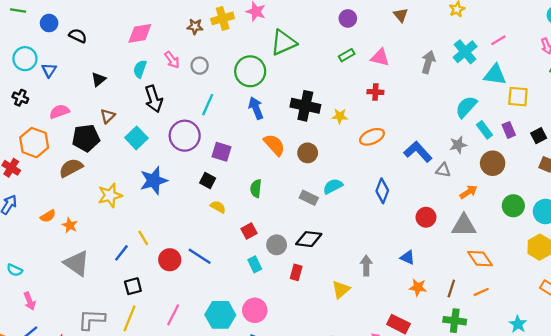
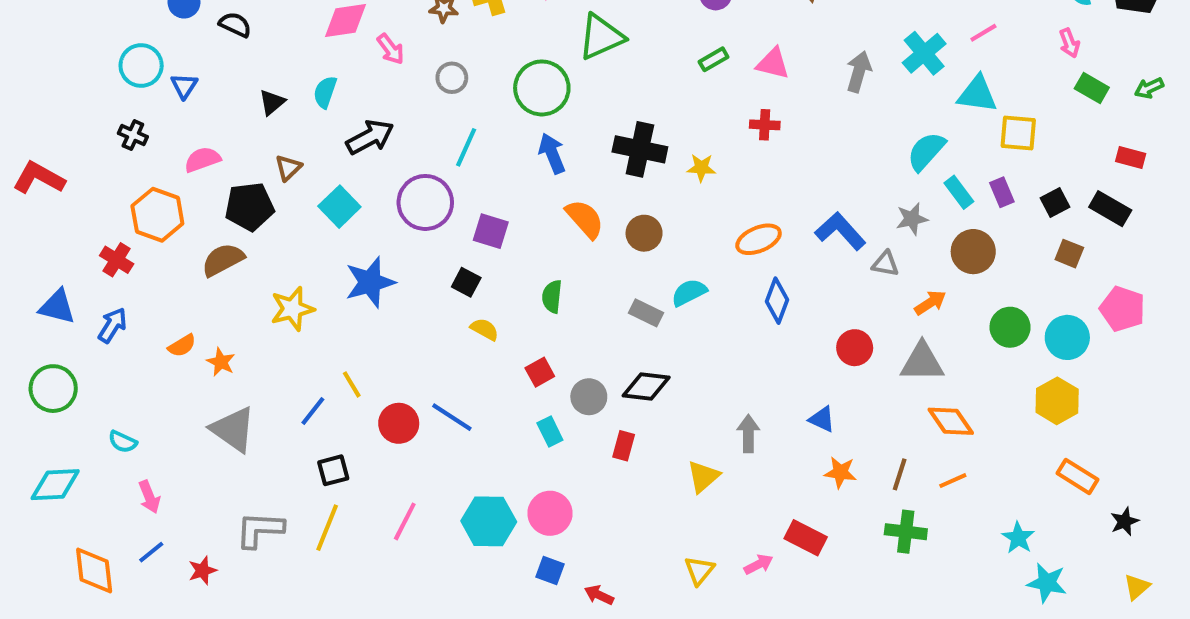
pink arrow: (172, 60) -> (391, 49), moved
cyan semicircle: (140, 69) -> (325, 92), moved
black arrow: (154, 99) -> (370, 137), turned -100
orange ellipse: (372, 137) -> (759, 239), moved

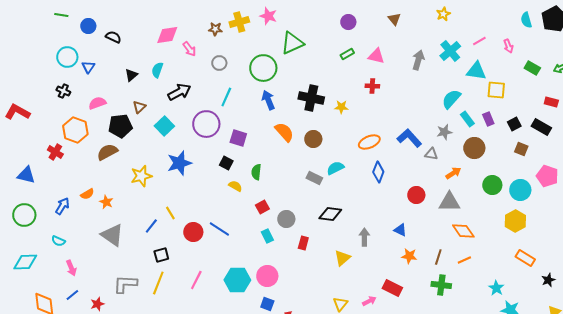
pink arrow: (1069, 43) -> (508, 46), moved
green semicircle: (552, 297) -> (256, 172), moved
blue arrow: (112, 325) -> (62, 206), moved
black diamond: (646, 386) -> (330, 214), moved

